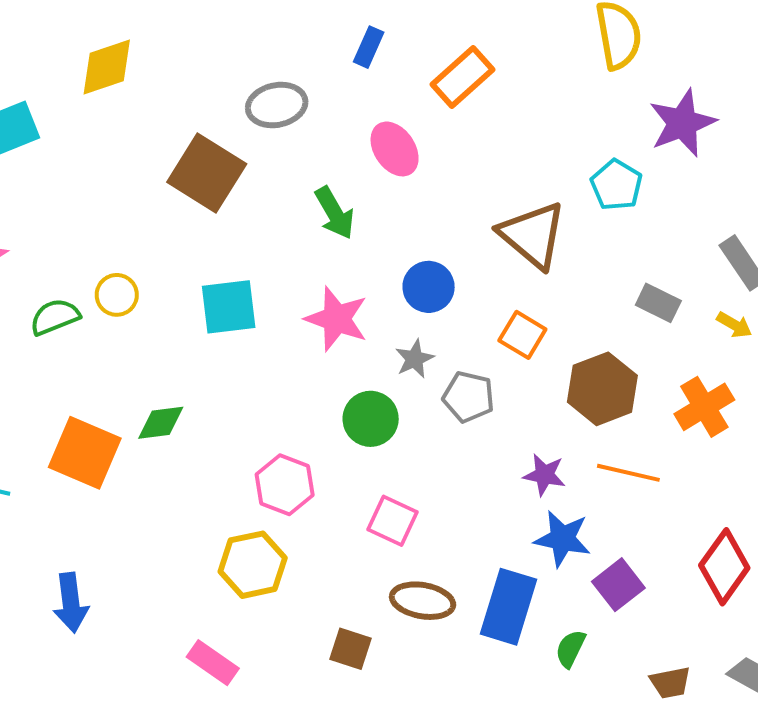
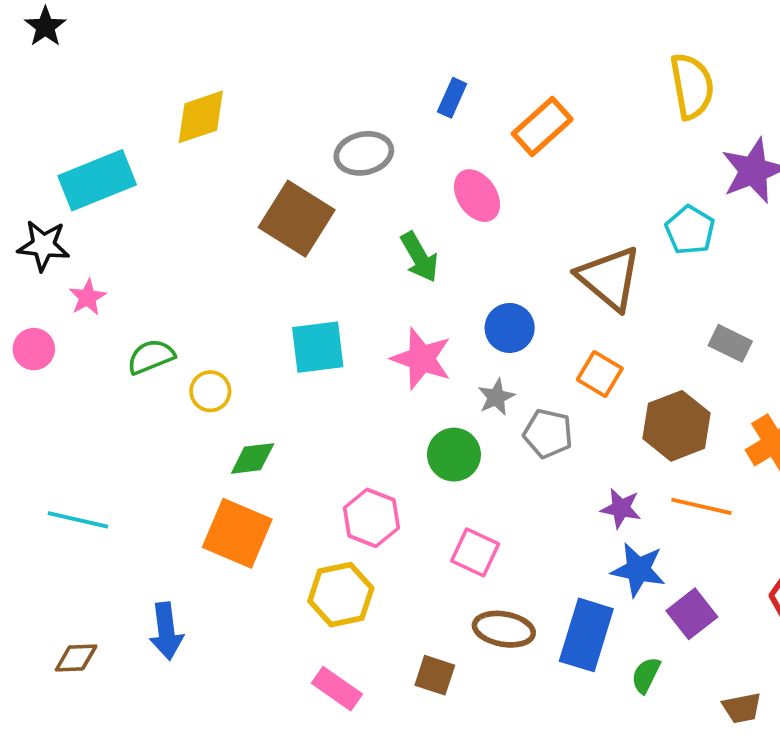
yellow circle: (117, 295) -> (210, 391), moved
orange square: (85, 453) -> (237, 533), moved
pink rectangle: (213, 663) -> (337, 689), moved

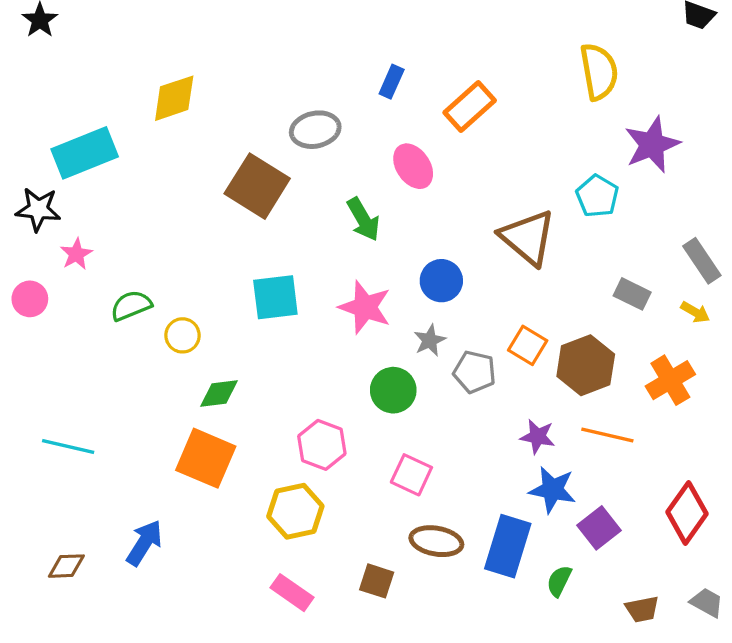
orange square: (600, 374) -> (528, 345), moved
blue arrow: (166, 631) -> (144, 543), turned -141

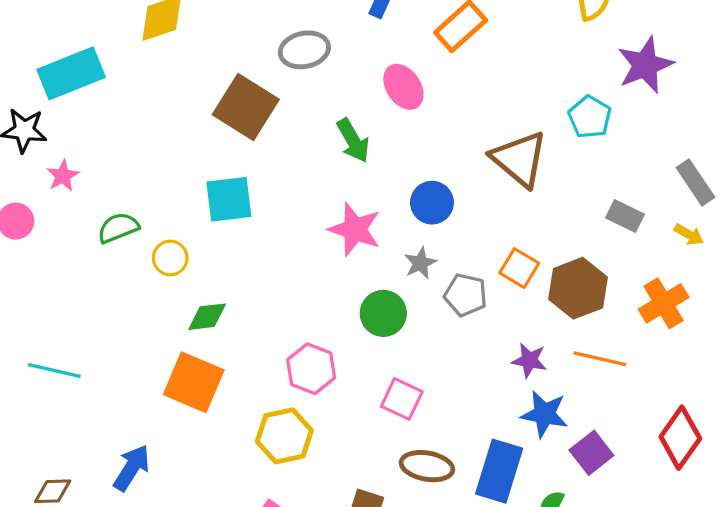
cyan square: (275, 297) -> (229, 199), moved

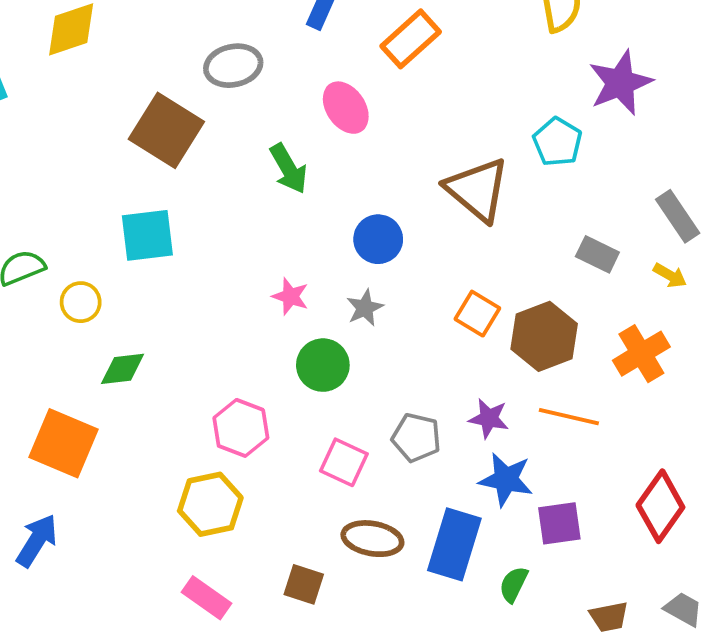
pink star: (355, 229) -> (290, 296), moved, size x0.6
gray pentagon: (466, 295) -> (416, 438), moved
orange square: (194, 382) -> (63, 443), moved
purple square: (591, 453) -> (559, 523), turned 30

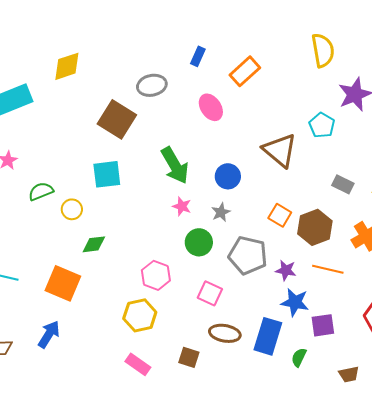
green arrow: (289, 169) -> (175, 165), moved, size x1.4
gray pentagon: (416, 438) -> (248, 255), moved, size x1.5

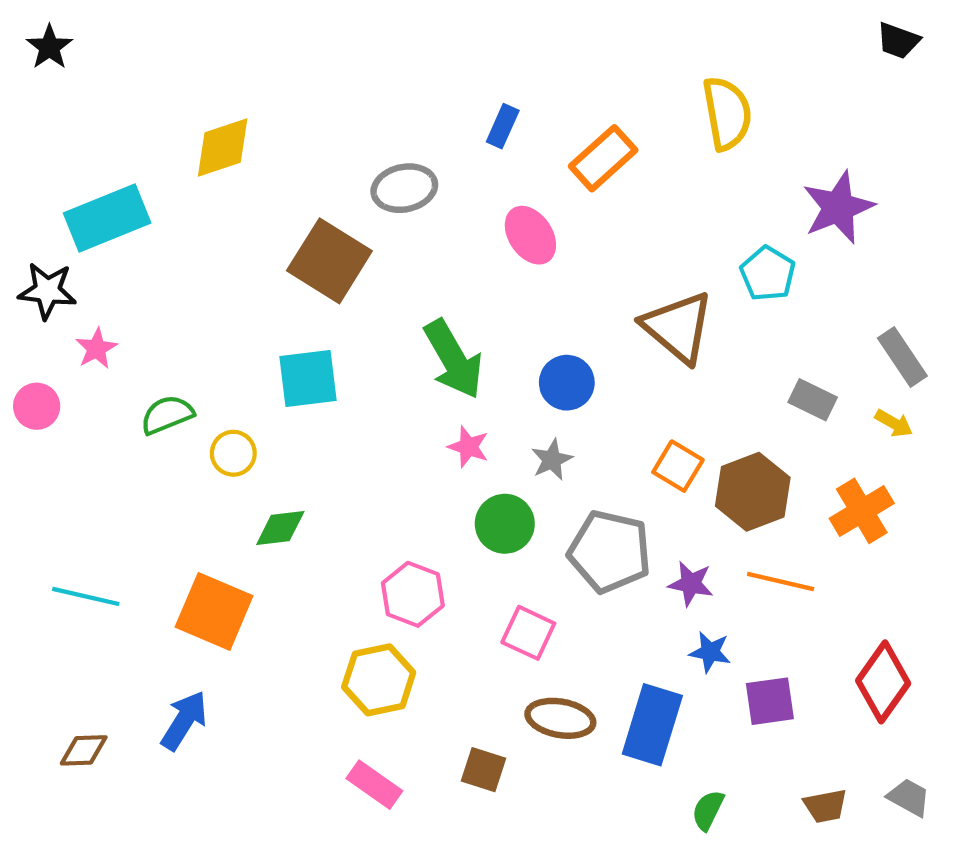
yellow semicircle: (323, 50) -> (727, 113), moved
blue star: (295, 302) -> (710, 652), size x0.7
green semicircle: (299, 357) -> (708, 810), moved

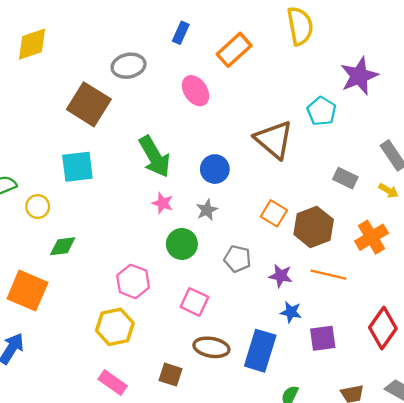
gray pentagon: (610, 552) -> (238, 259), size x0.6

